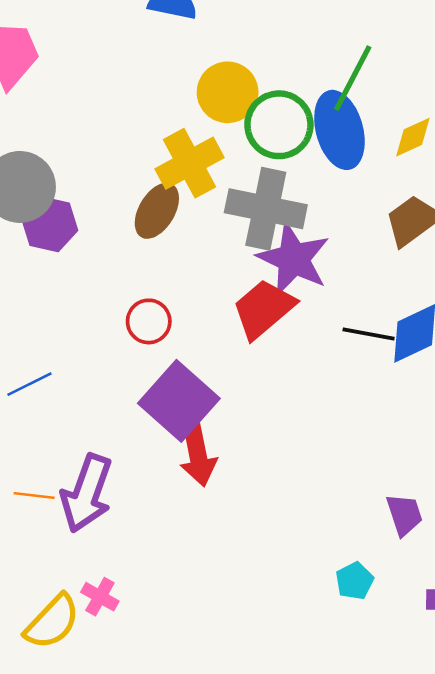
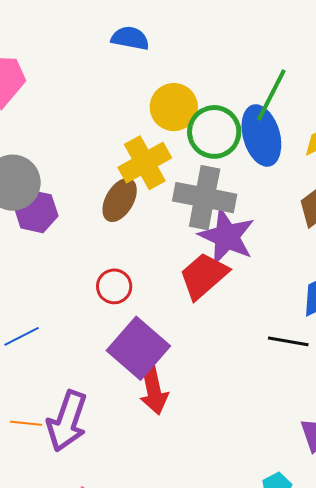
black line: (369, 334) -> (288, 341), moved

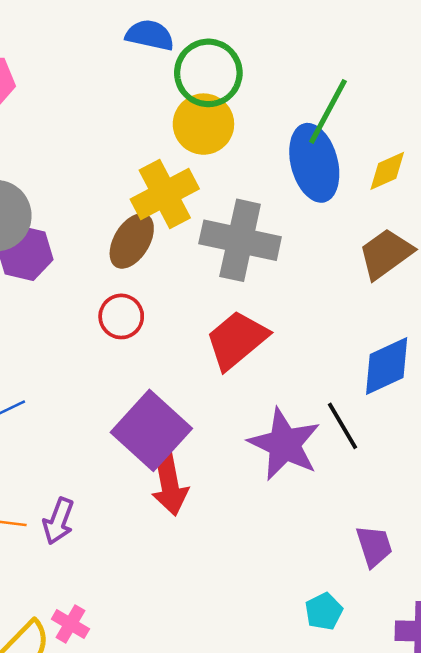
green circle: (214, 132) -> (208, 73), moved
purple star: (227, 236) -> (284, 444), moved
red circle: (114, 286) -> (121, 316), moved
black line: (288, 341) -> (343, 426), turned 48
purple arrow: (67, 421) -> (58, 521), size x0.6

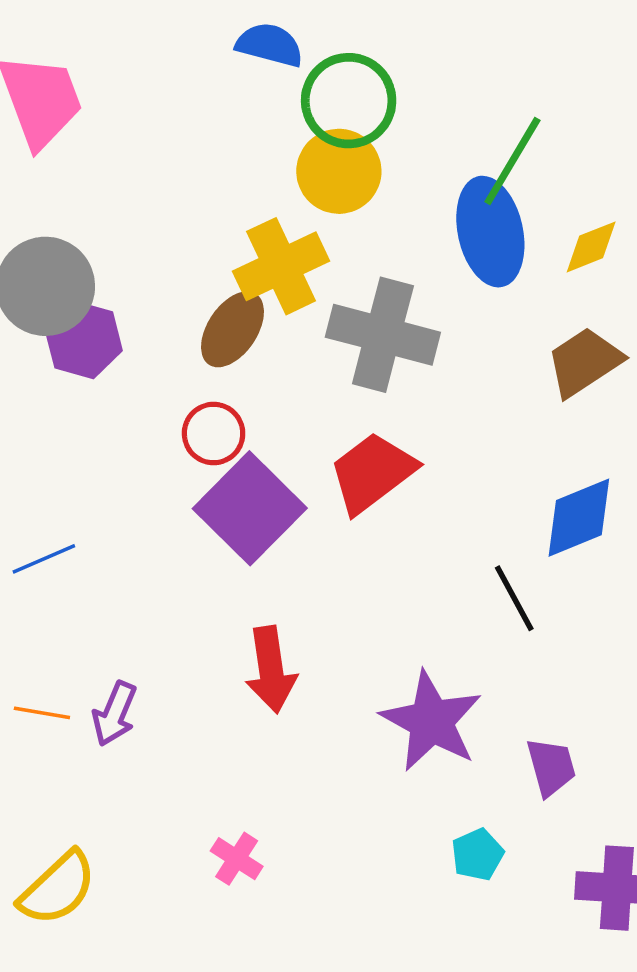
purple square: (151, 430) -> (250, 508), moved
purple star: (284, 444) -> (431, 721), moved
pink cross: (70, 624) -> (237, 859), moved

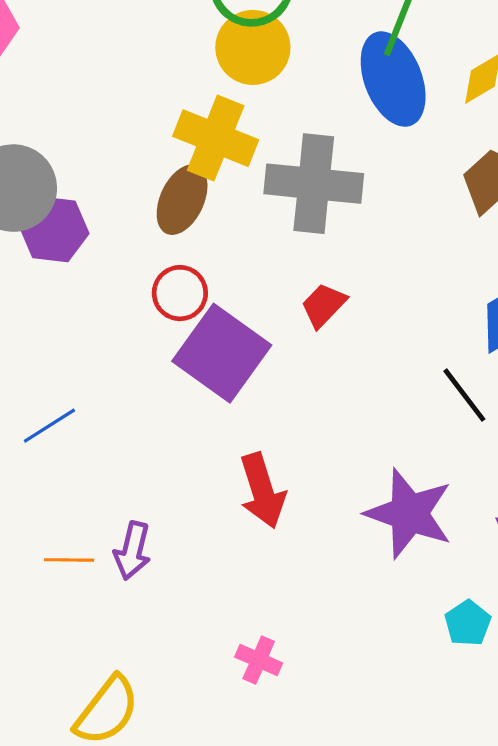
yellow cross: (281, 266) -> (216, 138), turned -34
red trapezoid: (372, 473) -> (324, 305), size x0.6

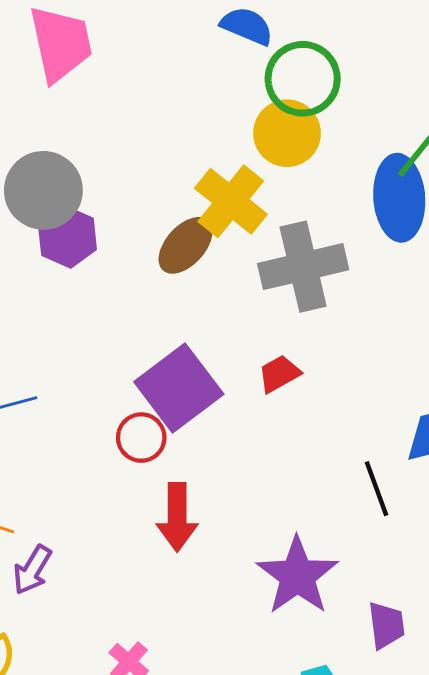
gray cross: (314, 184) -> (303, 267), turned -36
red circle: (180, 293) -> (141, 438), moved
purple arrow: (132, 551) -> (32, 570), moved

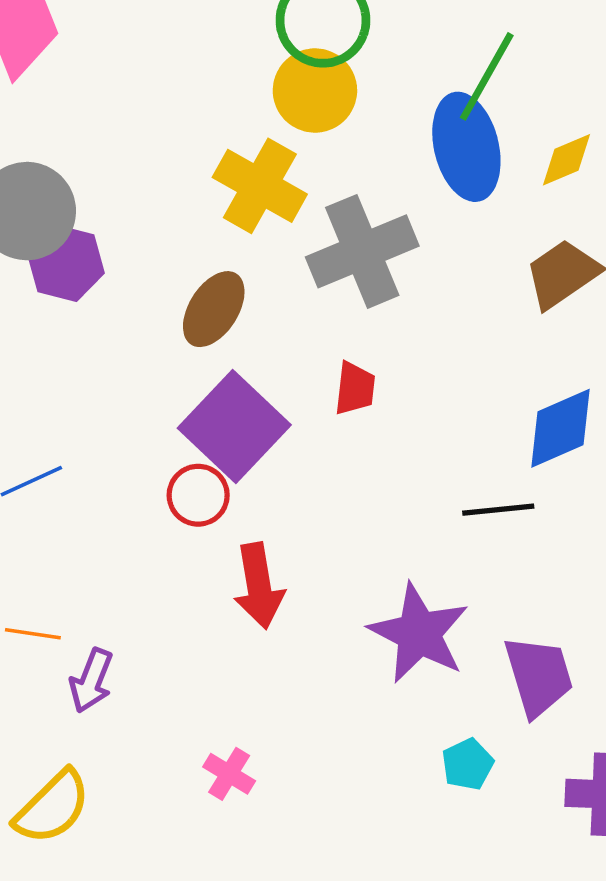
brown ellipse: (186, 245) -> (214, 309), moved
red trapezoid: (279, 374) -> (355, 388), turned 135
black line: (376, 489) -> (498, 510), turned -66
purple trapezoid: (386, 625) -> (539, 676), size x1.4

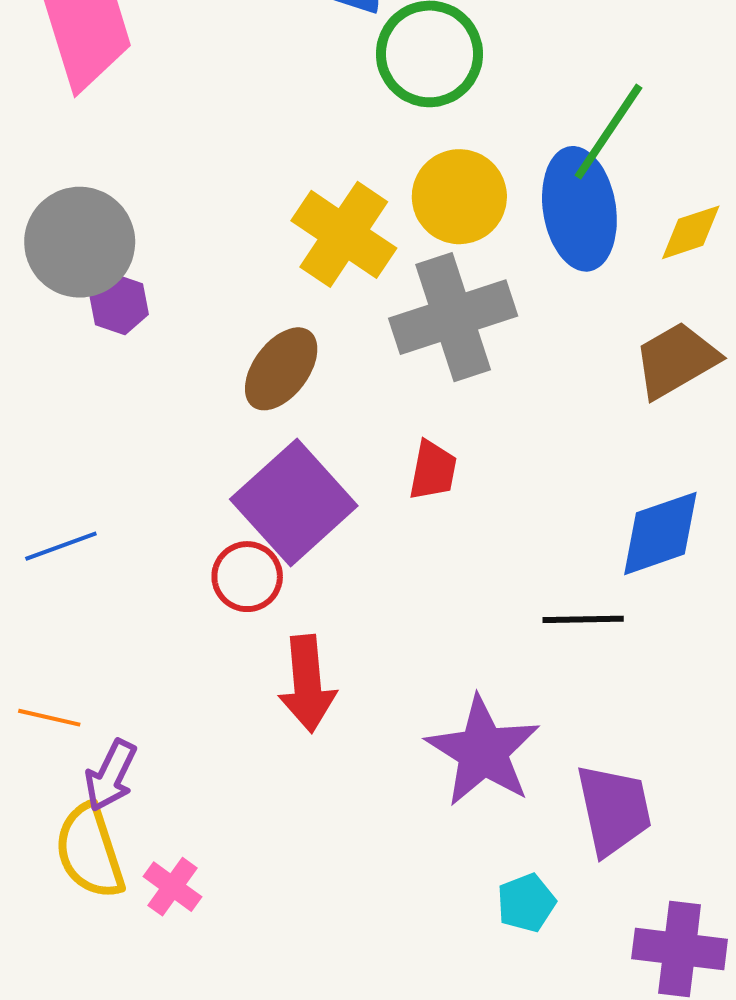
yellow circle: (315, 91) -> (459, 197), moved
purple hexagon: (66, 263) -> (119, 304), size x0.7
pink cross: (229, 774) -> (173, 887), moved
yellow semicircle: (52, 807) -> (90, 851), moved, turned 112

